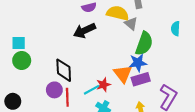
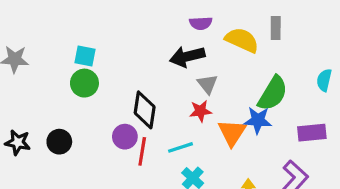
gray triangle: (131, 24) -> (207, 84), moved
purple rectangle: (141, 79) -> (312, 133), moved
red star: (103, 85) -> (201, 111), moved

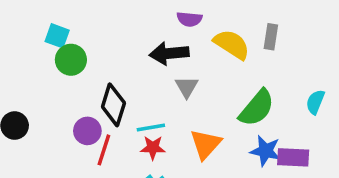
green circle: (84, 83) -> (71, 60), moved
red star: (201, 111) -> (153, 148), moved
blue star: (258, 120) -> (266, 151), moved
cyan line: (181, 147) -> (151, 127), moved

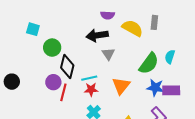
green circle: (71, 60) -> (52, 48), moved
cyan semicircle: (315, 102) -> (170, 57), moved

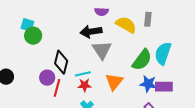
green circle: (52, 48) -> (33, 36), moved
gray triangle: (108, 54) -> (102, 50), size x1.5
cyan semicircle: (170, 57) -> (163, 53), size x1.6

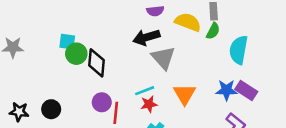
green semicircle: (142, 60) -> (213, 31), moved, size x0.6
black diamond: (61, 62) -> (96, 63), moved
purple rectangle: (164, 87) -> (246, 91), turned 42

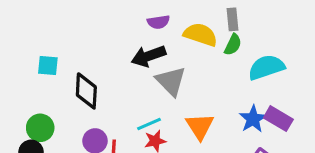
cyan semicircle: (239, 50) -> (266, 67), turned 64
green circle: (76, 54) -> (40, 128), moved
blue star: (226, 90) -> (253, 119), turned -30

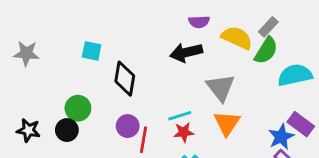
gray rectangle: (233, 19) -> (268, 27), turned 42
green semicircle: (233, 45) -> (266, 51), size x1.4
gray triangle: (171, 81) -> (221, 88), moved
blue star: (253, 119) -> (281, 137), moved

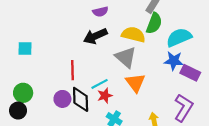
yellow semicircle: (237, 38) -> (133, 35), moved
black diamond: (125, 79) -> (81, 99), moved
blue star: (281, 137) -> (174, 61), moved, turned -30
red line: (143, 140) -> (72, 70), moved

